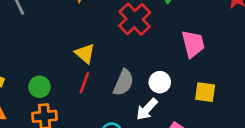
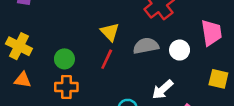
white circle: (160, 82) -> (180, 50), moved
gray semicircle: (123, 83) -> (146, 46), moved, turned -130

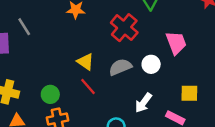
red line: (107, 59) -> (88, 87), turned -54
yellow square: (218, 79) -> (189, 93), moved

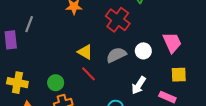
gray line: (24, 27) -> (29, 24), turned 56
pink trapezoid: (176, 43) -> (172, 42), moved

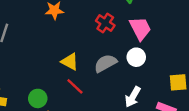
red cross: (118, 20) -> (105, 23), size x0.7
pink trapezoid: (172, 42) -> (140, 28), moved

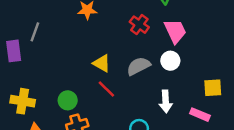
white arrow: (133, 97) -> (166, 101), turned -35

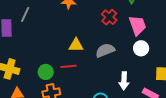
white circle: (170, 61) -> (141, 48), moved
yellow triangle: (102, 63) -> (76, 45), turned -35
red line: (106, 89) -> (69, 66), moved, turned -56

